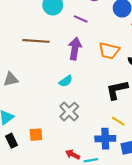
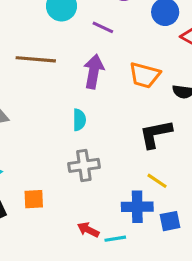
cyan semicircle: (66, 81) -> (79, 120), turned -56
gray cross: (69, 112) -> (84, 165), turned 36

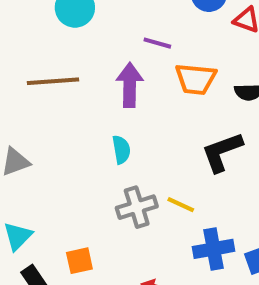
purple line: (103, 27) -> (157, 43), moved
yellow line: (157, 181) -> (181, 205), moved

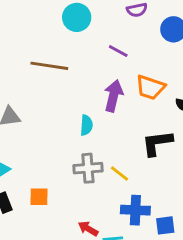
purple line: (157, 43) -> (118, 51), moved
purple arrow: (130, 85) -> (113, 96), moved

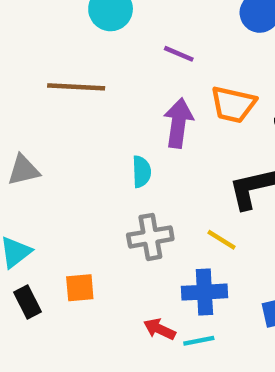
yellow line: (120, 173) -> (222, 240), moved
blue cross: (135, 210) -> (204, 292), moved

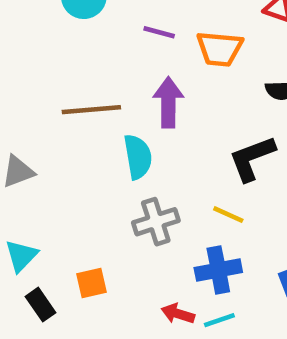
brown line: (76, 87) -> (91, 110), moved
orange trapezoid: (233, 104) -> (220, 49), moved
cyan semicircle: (142, 172) -> (138, 157), size x1.4

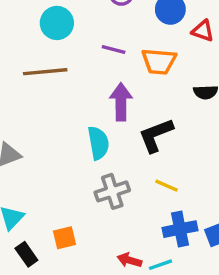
brown line: (91, 110) -> (45, 72), moved
black L-shape: (252, 158) -> (156, 135), moved
blue cross: (218, 270) -> (180, 229), moved

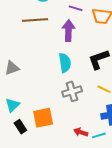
purple arrow: (121, 102) -> (68, 31), moved
orange square: (64, 238) -> (43, 118), size x1.5

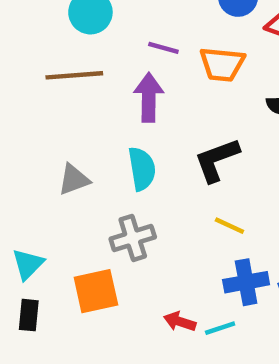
gray triangle: (12, 68) -> (74, 179), moved
gray cross: (72, 91) -> (133, 238), moved
black rectangle: (20, 127) -> (29, 315), moved, turned 40

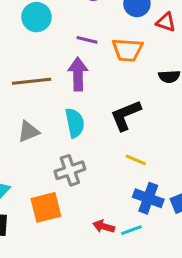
brown line: (74, 75) -> (32, 81), moved
blue cross: (246, 282) -> (148, 198), turned 32

